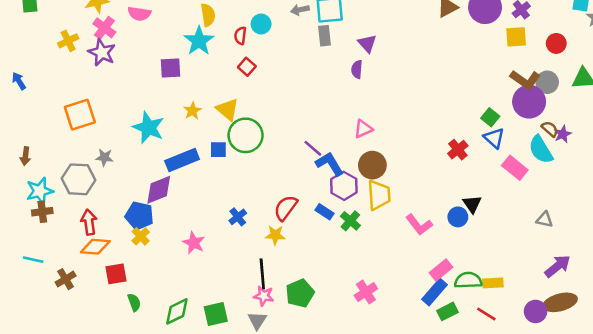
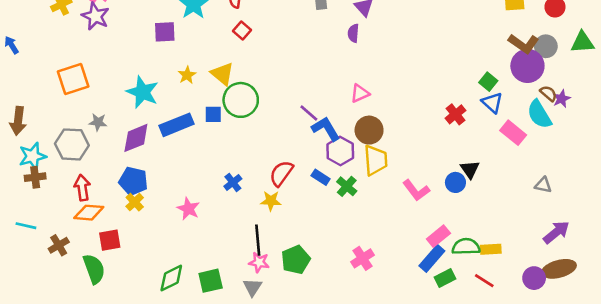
brown arrow: (25, 156) -> (18, 121), size x1.5
purple diamond: (159, 190) -> (136, 138), moved
green semicircle: (134, 302) -> (94, 269), moved, size x1.6

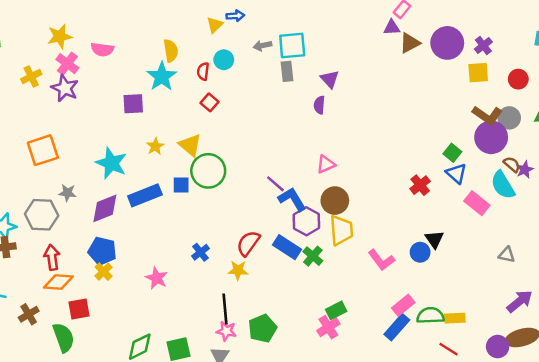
blue rectangle: (321, 177) -> (287, 247), size x1.5
green rectangle: (445, 278) -> (336, 310), moved

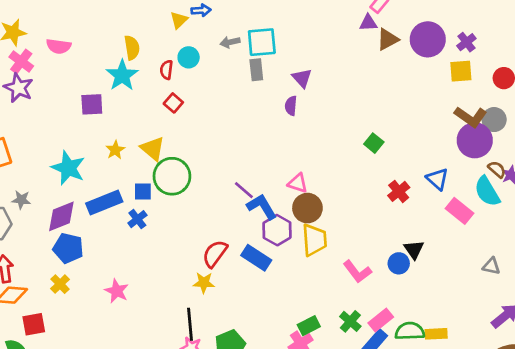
green square: (452, 153) -> (374, 143), moved
pink triangle: (326, 164) -> (298, 183), moved, turned 42
blue pentagon: (102, 251) -> (68, 248), moved
blue cross: (200, 252) -> (137, 219), moved
green cross: (313, 256) -> (350, 321), moved

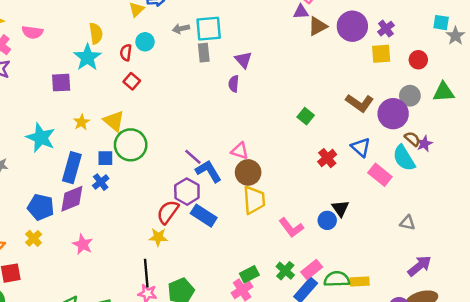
brown L-shape: (471, 117) -> (360, 103), moved
blue rectangle: (104, 203) -> (72, 168), turned -52
purple diamond: (61, 216) -> (72, 199), moved
purple hexagon: (277, 230) -> (187, 192), moved

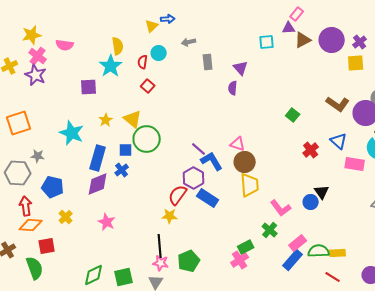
cyan square: (209, 29) -> (267, 42), moved, size x0.7
pink rectangle: (380, 175) -> (355, 164), turned -30
blue pentagon: (41, 207) -> (53, 187), moved
green cross: (285, 271) -> (270, 230), moved

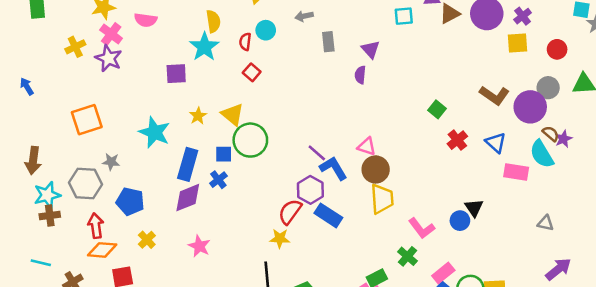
red cross: (311, 150) -> (457, 140), moved

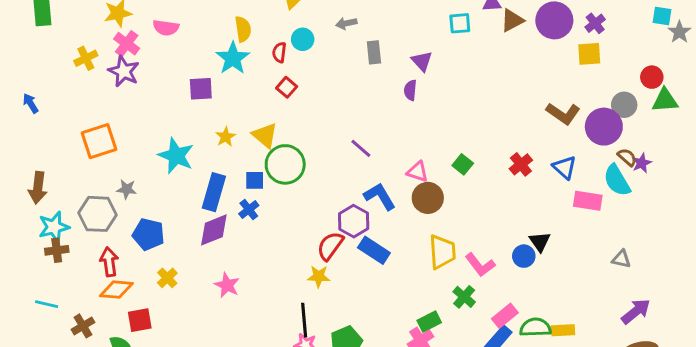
red circle: (557, 49) -> (652, 77), moved
green square: (437, 109) -> (463, 164), moved
purple line: (317, 153) -> (361, 148), moved
yellow trapezoid: (382, 199) -> (442, 252), moved

